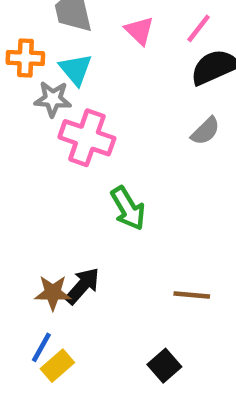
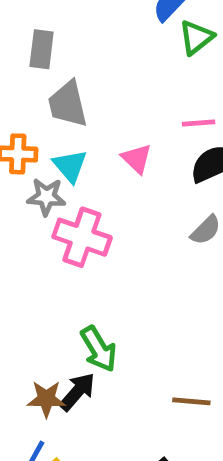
pink line: (199, 28) -> (199, 123), turned 48
pink triangle: (139, 31) -> (137, 159), moved
green arrow: (128, 208) -> (99, 349), moved

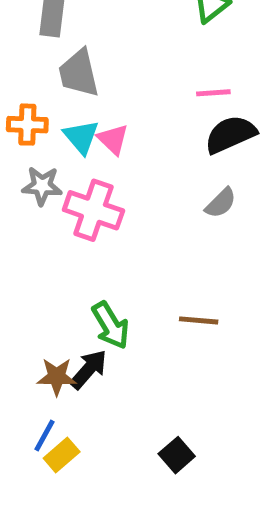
pink triangle: (137, 159) -> (113, 139), moved
gray star: (46, 197) -> (42, 186), moved
brown line: (191, 401) -> (199, 320), moved

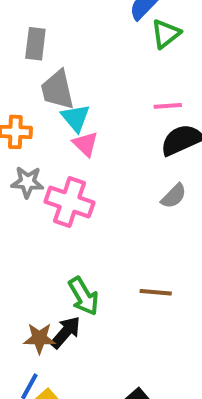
cyan triangle: (81, 137) -> (76, 118), moved

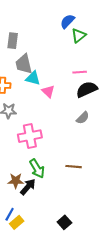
cyan triangle: (76, 118) -> (33, 78), turned -35
pink triangle: (86, 144) -> (48, 91), moved
pink cross: (69, 202) -> (30, 136), moved, turned -30
brown star: (39, 338) -> (16, 181), moved

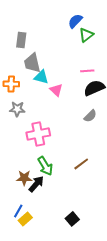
brown line: (74, 167) -> (81, 164), turned -42

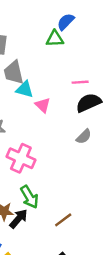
green triangle: (86, 35) -> (55, 39), moved, turned 35
pink cross: (38, 134) -> (21, 158), turned 35
brown line: (81, 164) -> (63, 220), moved

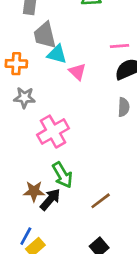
gray semicircle: (84, 137) -> (124, 107), turned -42
pink cross: (21, 158) -> (53, 132), turned 36

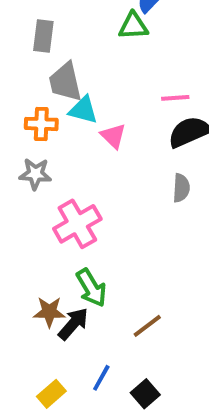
orange cross: (16, 64) -> (41, 124), moved
blue line: (26, 236) -> (101, 378), moved

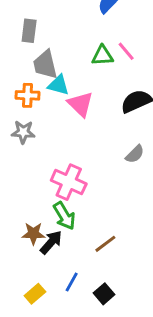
green triangle: (133, 26) -> (103, 56), moved
pink line: (175, 98) -> (126, 51), moved, turned 54
pink triangle: (113, 136) -> (80, 104), size x1.4
gray semicircle: (181, 188) -> (135, 154), moved, turned 42
pink cross: (77, 224) -> (69, 182), moved, turned -36

